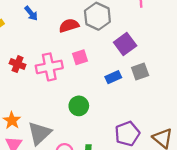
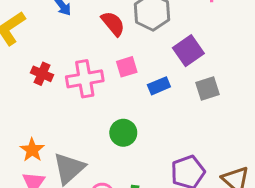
red semicircle: (69, 26) -> (113, 24), turned 66
blue rectangle: (113, 77) -> (159, 86), moved

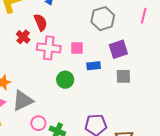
red semicircle: (113, 24) -> (40, 22), moved
green circle: (123, 133) -> (65, 80), moved

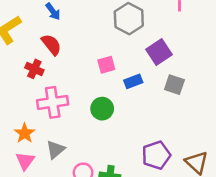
pink cross: (49, 48) -> (53, 102), moved
gray square: (123, 76) -> (174, 85), turned 35
gray triangle: (23, 101) -> (55, 150), size x0.7

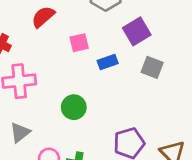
red semicircle: (51, 45) -> (43, 17), moved, turned -95
green circle: (102, 109) -> (74, 107), moved

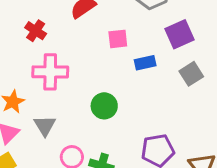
gray square: (152, 67) -> (191, 74), turned 30
gray triangle: (20, 132) -> (45, 126), turned -30

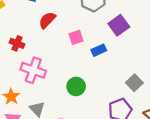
pink cross: (50, 72) -> (33, 70), turned 30
gray square: (191, 74) -> (134, 83), moved

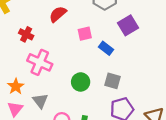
blue rectangle: (99, 50) -> (106, 48), turned 56
gray square: (134, 83) -> (113, 81), moved, turned -35

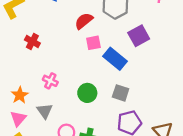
red semicircle: (58, 14) -> (84, 21), moved
blue rectangle: (106, 48) -> (115, 59), size x1.5
pink cross: (40, 62) -> (50, 81), moved, size x0.6

